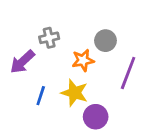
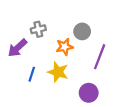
purple circle: (96, 117) -> (89, 93), moved

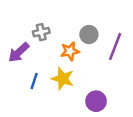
purple line: (100, 57) -> (115, 46), moved

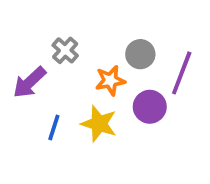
gray cross: (41, 32) -> (65, 50), turned -35
purple circle: (96, 101) -> (150, 107), moved

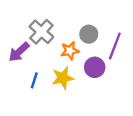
gray cross: (65, 50) -> (41, 32), size x1.5
yellow star: (99, 124) -> (63, 78), turned -30

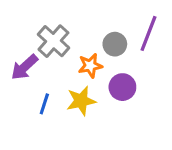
purple line: (115, 46) -> (149, 33), moved

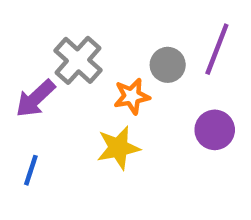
purple circle: (122, 87) -> (215, 130), moved
blue line: (44, 104) -> (31, 170), moved

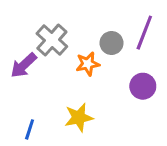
yellow star: (118, 148) -> (79, 117), moved
blue line: (31, 170) -> (30, 129), moved

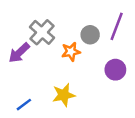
blue line: (30, 129) -> (24, 105), turned 35

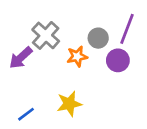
purple circle: (115, 70) -> (118, 60), moved

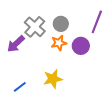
gray circle: (98, 38) -> (61, 24), moved
purple circle: (118, 60) -> (81, 46), moved

